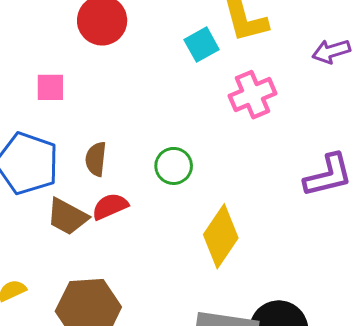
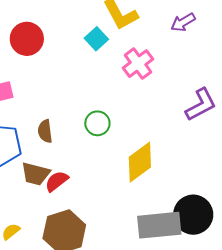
red semicircle: (110, 206) -> (57, 181), moved
yellow diamond: (221, 236) -> (140, 162), turned 33

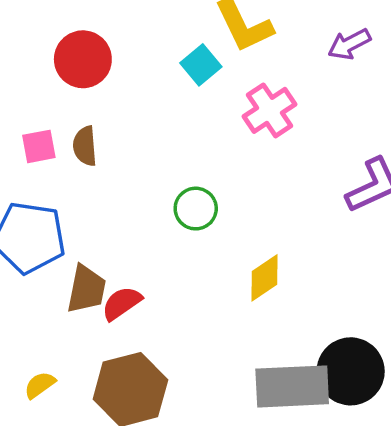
brown semicircle: (45, 131) -> (85, 146), moved
yellow diamond: (140, 162) -> (264, 278), size x0.7
brown trapezoid: (36, 174) -> (86, 289), turned -96

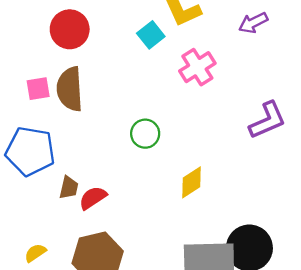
brown semicircle: (85, 146) -> (70, 89), size x1.6
brown trapezoid: (86, 289) -> (69, 188), size x0.7

